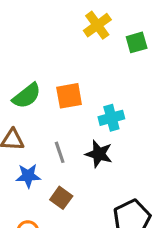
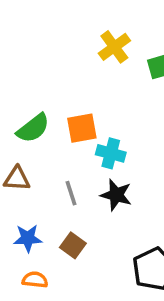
cyan cross: (111, 118) -> (111, 153), moved, turned 30
blue star: (28, 176) -> (28, 238), moved

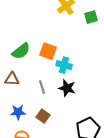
orange square: (82, 128) -> (48, 51), turned 30

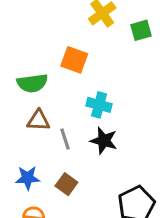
green semicircle: (21, 51) -> (32, 83), turned 30
orange square: (48, 51) -> (74, 60), moved
brown triangle: (12, 79) -> (39, 120), moved

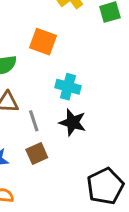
brown square: (66, 184) -> (37, 153), moved, turned 30

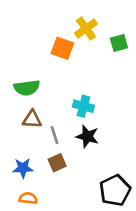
orange square: (43, 42) -> (62, 48), moved

